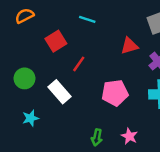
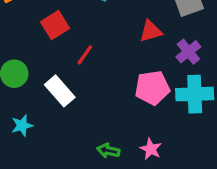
pink pentagon: (115, 93) -> (152, 88), moved
green arrow: (97, 137) -> (108, 151), turned 91

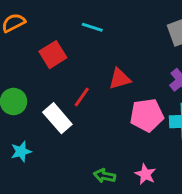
red triangle: (151, 31) -> (120, 79), moved
red line: (85, 55) -> (82, 97), moved

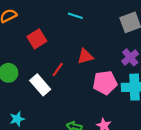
cyan line: (92, 27) -> (75, 16), moved
cyan star: (21, 152) -> (17, 119), moved

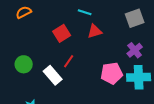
red square: (37, 39) -> (62, 33), moved
red triangle: (85, 56) -> (95, 31), moved

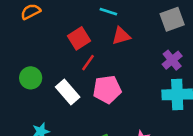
red line: (69, 61) -> (88, 63), moved
pink pentagon: (112, 73) -> (107, 89), moved

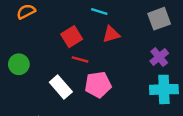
red line: (88, 63) -> (80, 59), turned 70
green circle: (31, 78) -> (19, 64), moved

